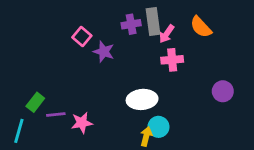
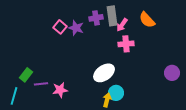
purple star: (104, 52) -> (76, 28), moved
purple circle: (223, 91) -> (172, 73), moved
white ellipse: (142, 99) -> (104, 73), turned -30

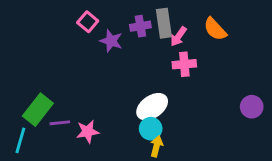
pink square: (60, 27) -> (88, 22), moved
green rectangle: (26, 75) -> (38, 110), size x1.5
cyan circle: (116, 93) -> (151, 129), moved

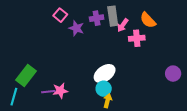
pink cross: (184, 64) -> (137, 38), moved
purple line: (60, 123) -> (48, 92), moved

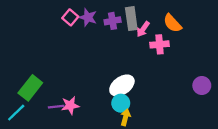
purple star: (76, 28) -> (88, 17), moved
cyan line: (14, 97) -> (16, 113), turned 30

